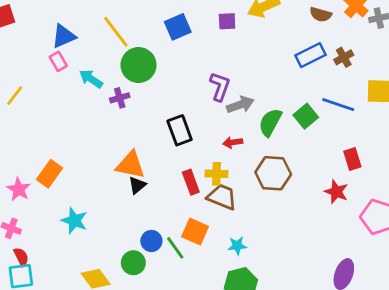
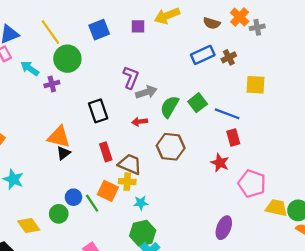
blue line: (338, 105) -> (227, 114), moved
yellow cross: (217, 174) -> (127, 182), moved

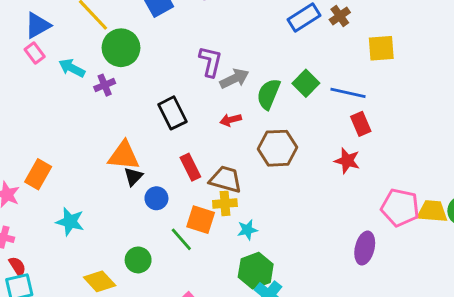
pink pentagon: (252, 184) -> (400, 208), moved
blue circle: (73, 197) -> (156, 198), moved

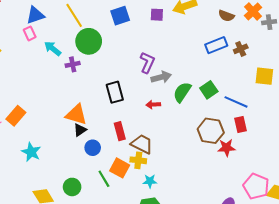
brown hexagon: (277, 148) -> (211, 131), moved
red star: (347, 161) -> (227, 148), turned -30

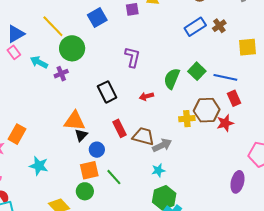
gray arrow: (161, 77) -> (162, 145), moved
yellow cross: (138, 160) -> (187, 119), moved
orange square: (120, 168) -> (89, 170), moved, turned -30

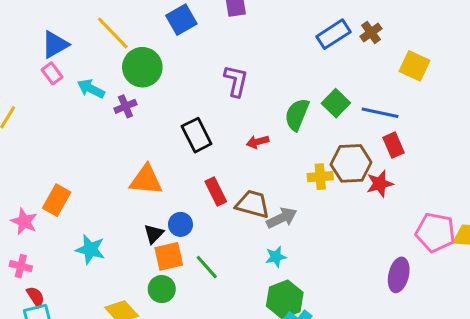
yellow square: (247, 47) -> (415, 66), turned 30
black triangle: (81, 135) -> (154, 234), moved

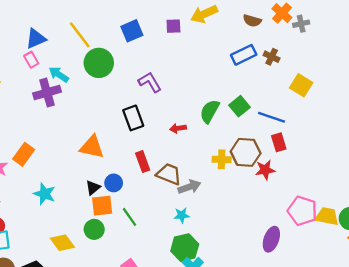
brown cross: (371, 32) -> (272, 57), turned -35
purple L-shape: (236, 81) -> (150, 82), moved, turned -50
purple cross: (125, 106) -> (47, 93), moved, size x1.6

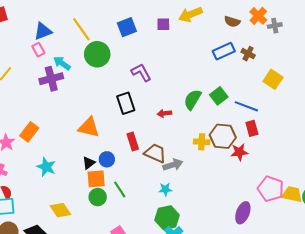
green circle: (94, 229) -> (98, 197), moved

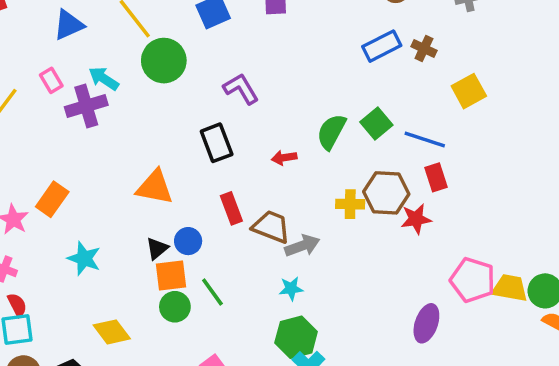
pink rectangle: (38, 50) -> (51, 80), moved
yellow square: (273, 79) -> (469, 91), turned 30

